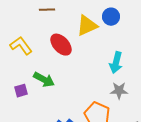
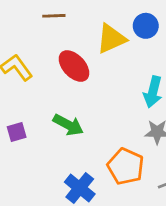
green arrow: (44, 80) -> (68, 125), moved

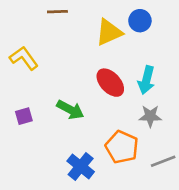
red ellipse: (74, 66) -> (110, 83), moved

